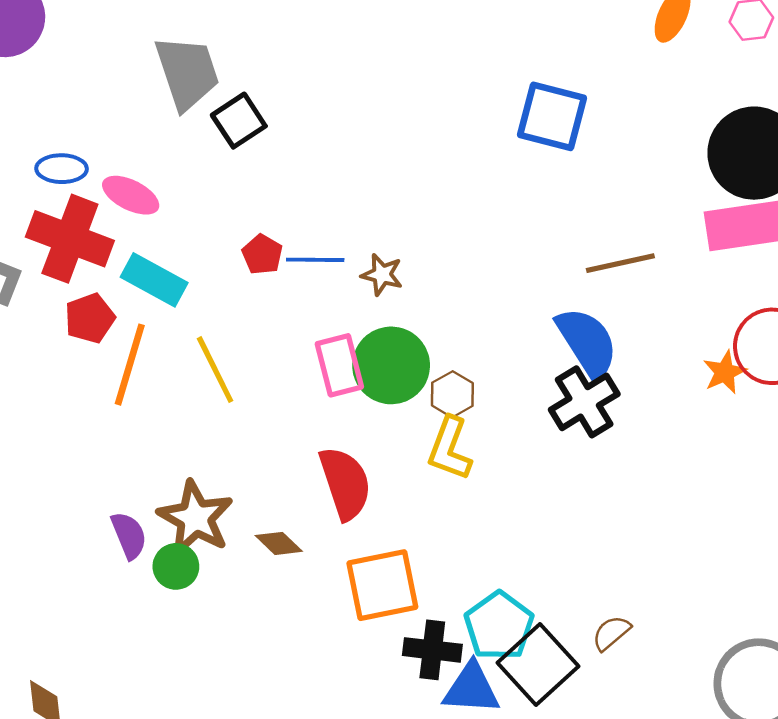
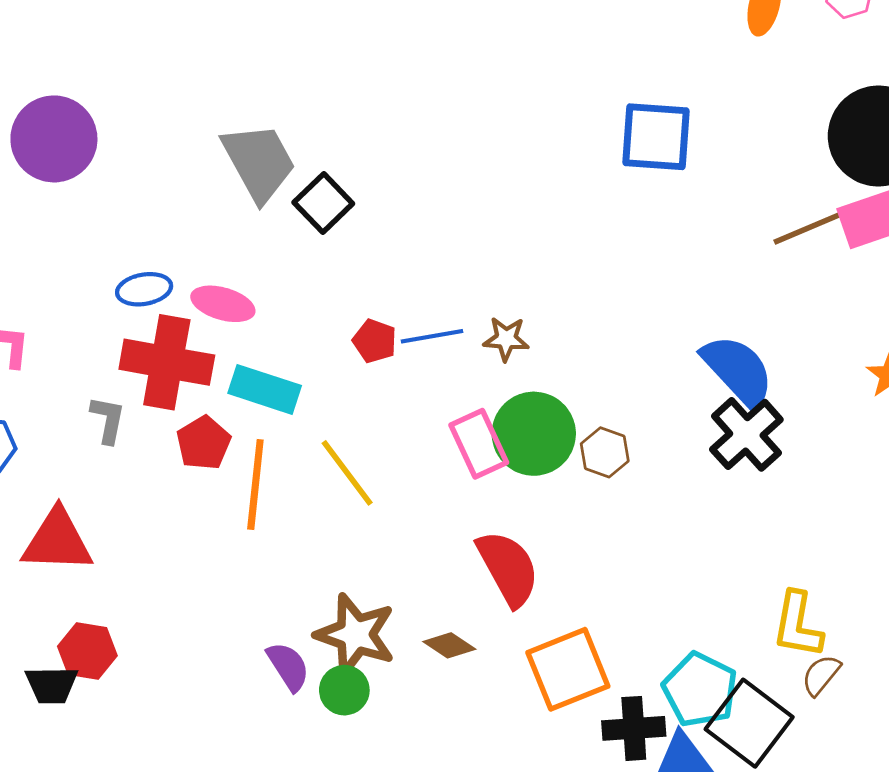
brown line: (620, 263) -> (809, 228), moved
yellow L-shape: (450, 449) -> (798, 625), moved

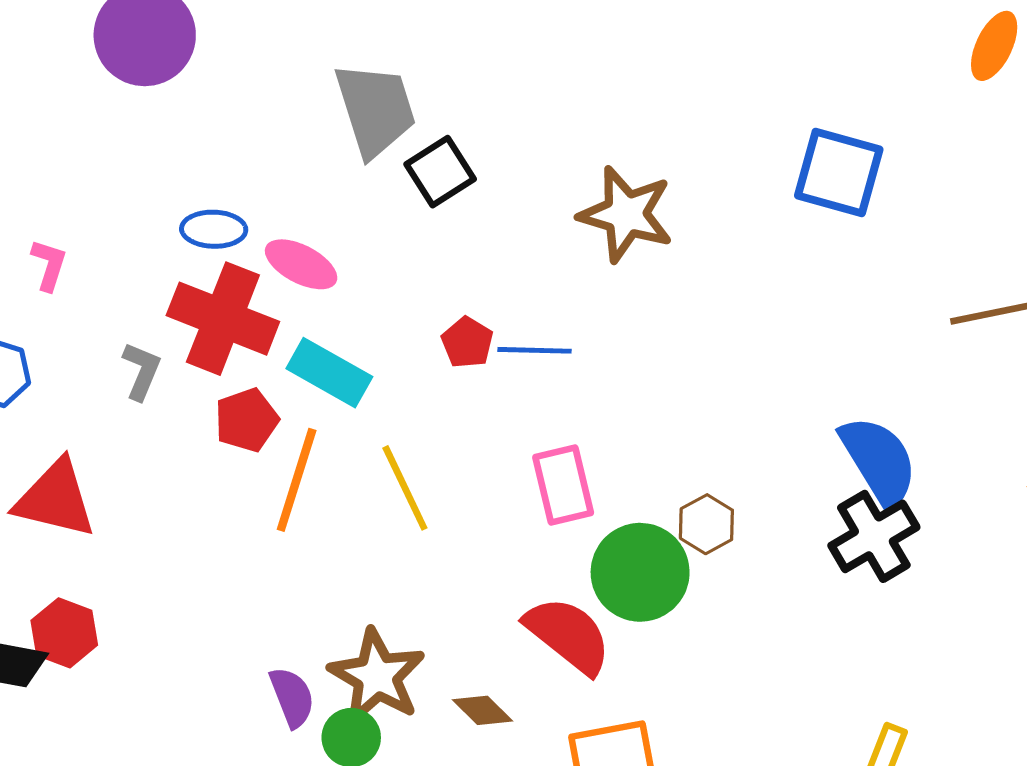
brown star: (506, 339) -> (626, 214), moved, size x1.8
green circle: (534, 434) -> (640, 572), moved
red semicircle: (508, 568) -> (568, 635), turned -34

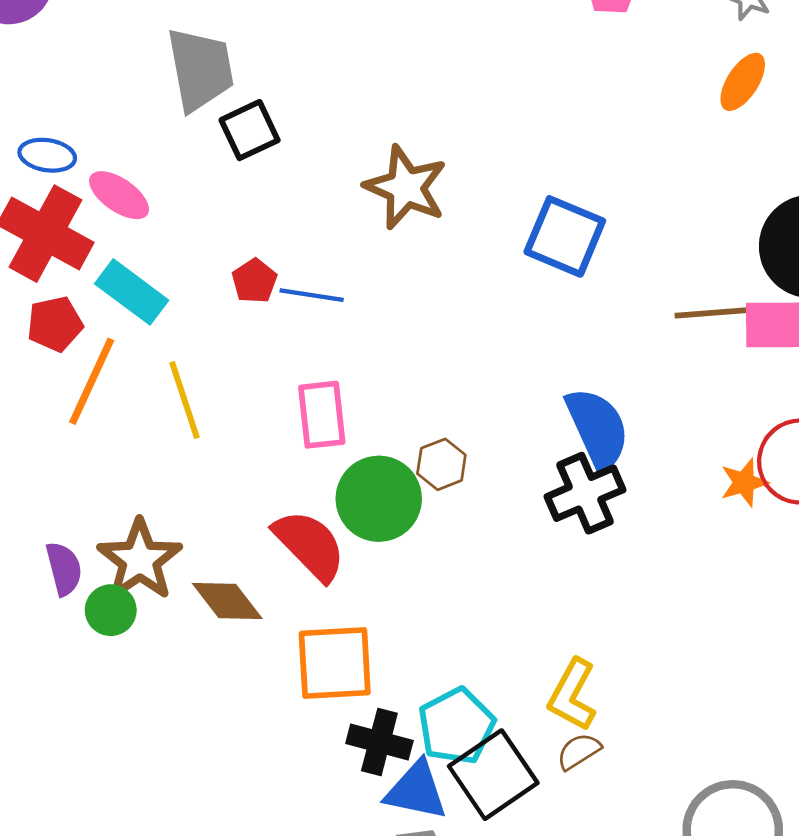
blue square: (839, 173) -> (565, 236), moved
brown diamond: (483, 710) -> (227, 601), size x1.4

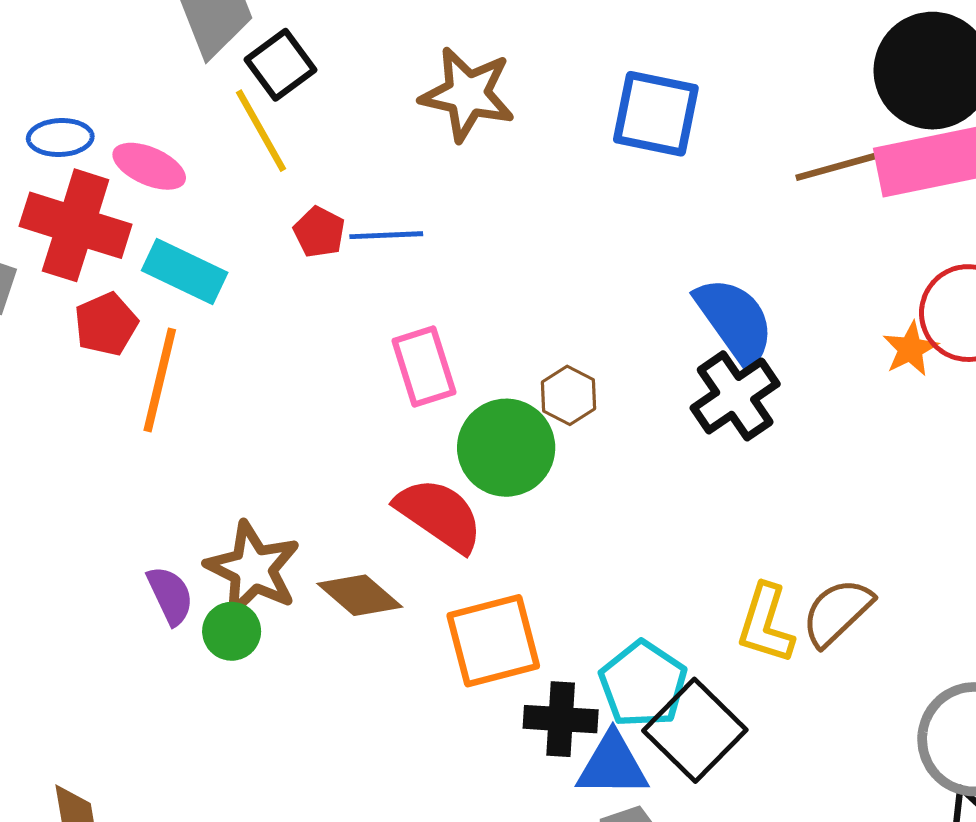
yellow line: (184, 400) -> (261, 131), moved
brown semicircle: (579, 751) -> (837, 612), moved, size x1.5

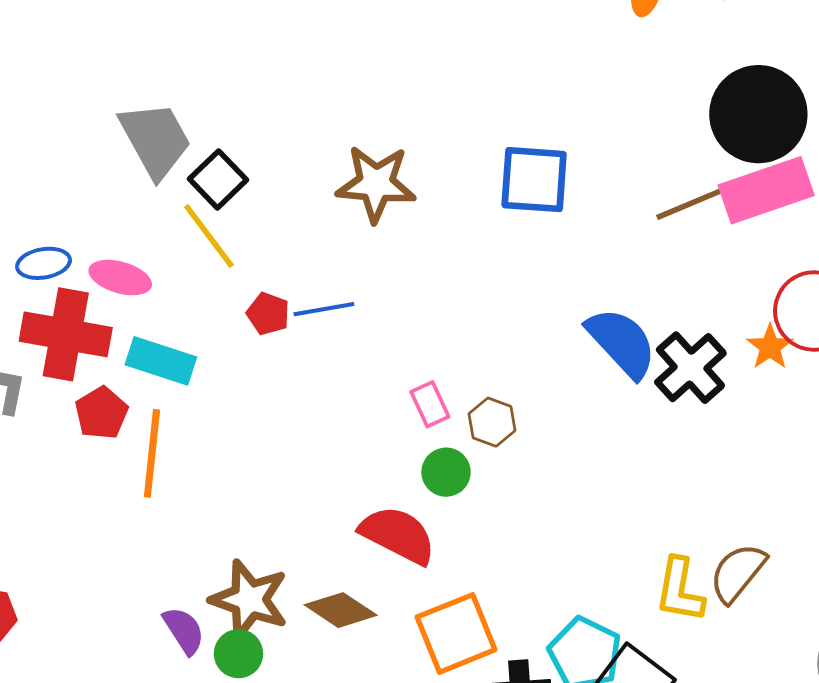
pink rectangle: (424, 366) -> (430, 404), moved, size x0.7
black cross: (735, 396) -> (690, 368), moved
green circle: (506, 448) -> (446, 472), size x0.6

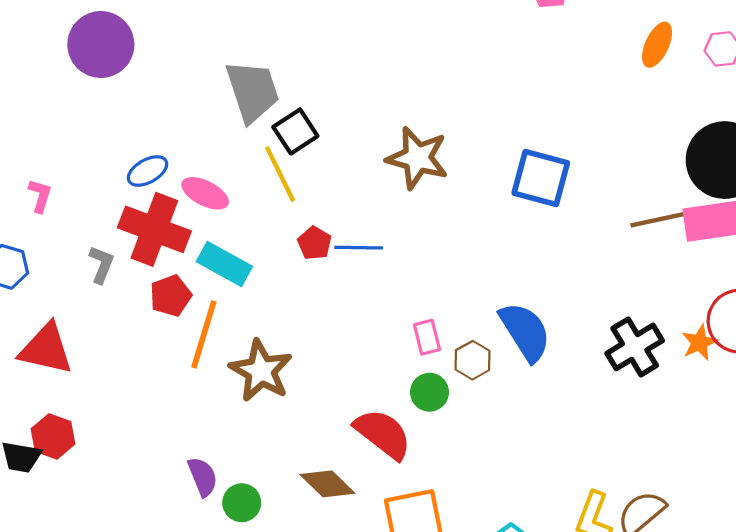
blue ellipse: (44, 263) -> (148, 171), turned -30
blue semicircle: (622, 343) -> (525, 332), moved
brown star: (249, 600) -> (261, 371), moved

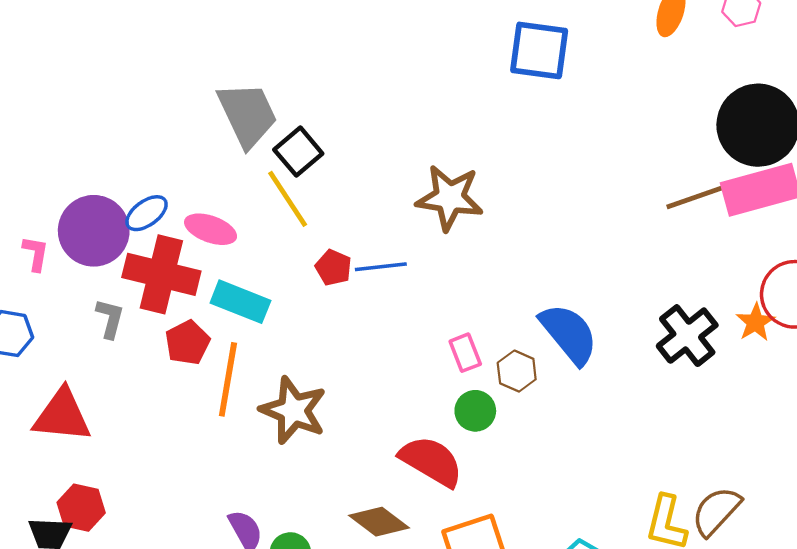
purple circle: (101, 44) -> (94, 231), moved
brown star: (417, 158) -> (450, 198), moved
blue square: (541, 178) -> (539, 50), moved

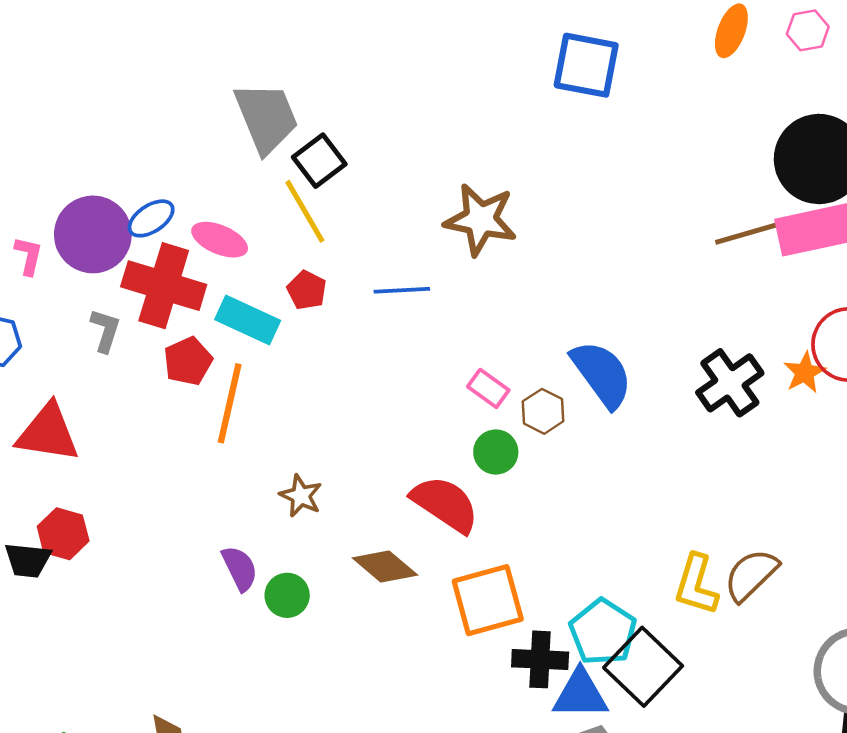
red pentagon: (333, 268) -> (307, 290), moved
pink rectangle: (465, 353) -> (488, 388), turned -36
brown star: (293, 410) -> (301, 496), moved, size x0.6

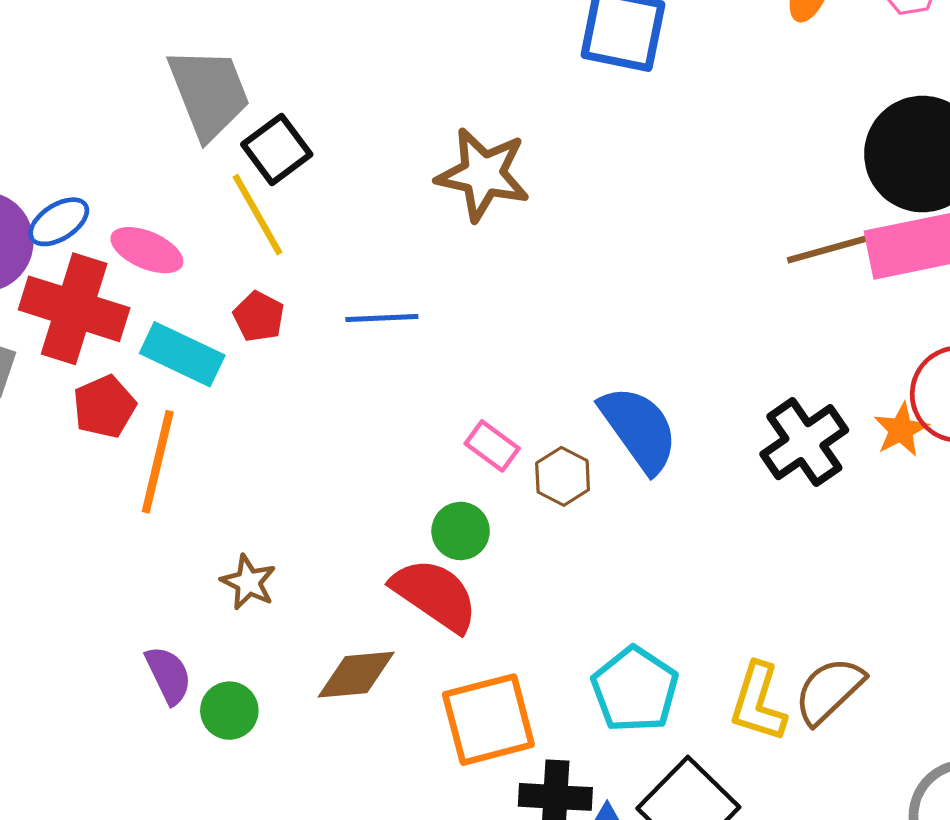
brown star: (481, 220) -> (483, 174), moved
green circle: (496, 452) -> (461, 531), moved
brown diamond: (385, 566) -> (356, 675), turned -46
cyan pentagon: (603, 632) -> (635, 690), moved

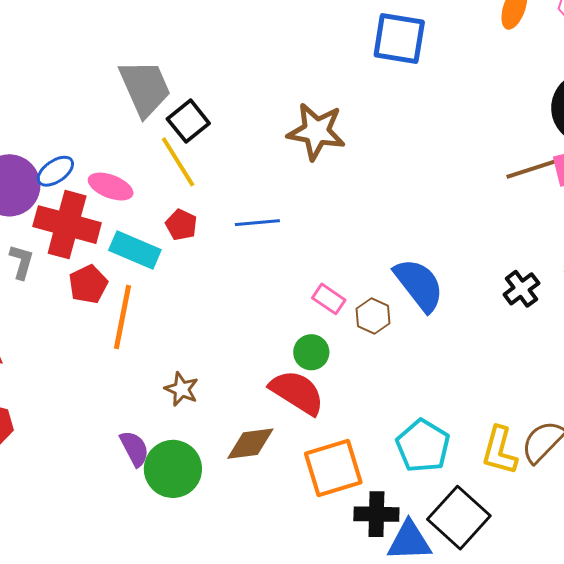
black cross: (804, 442) -> (521, 289), size x0.7
green circle: (229, 711) -> (173, 469), size x1.6

